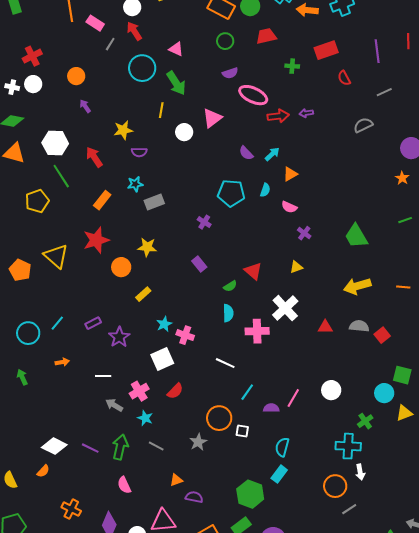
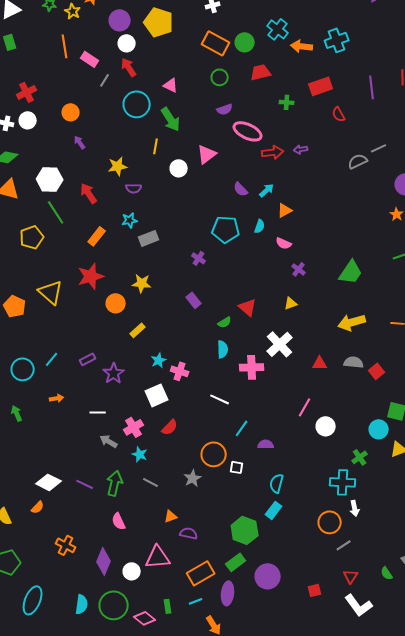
gray line: (384, 92) -> (379, 148), moved
green trapezoid: (356, 236) -> (351, 272), turned -116
pink line: (293, 398) -> (305, 407), moved

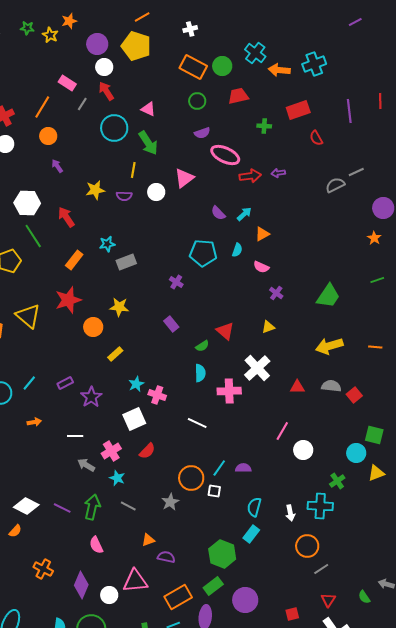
orange line: (65, 46) -> (42, 107), moved, turned 40
purple semicircle: (134, 188) -> (124, 196), moved
cyan line: (242, 428) -> (219, 468), moved
white arrow: (355, 508) -> (290, 513), moved

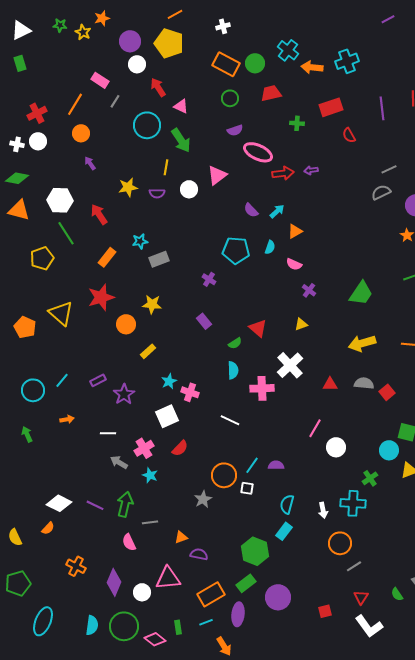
red arrow: (106, 91) -> (158, 87), moved
gray semicircle: (335, 185) -> (381, 192), moved
gray line: (128, 506) -> (150, 522), moved, turned -35

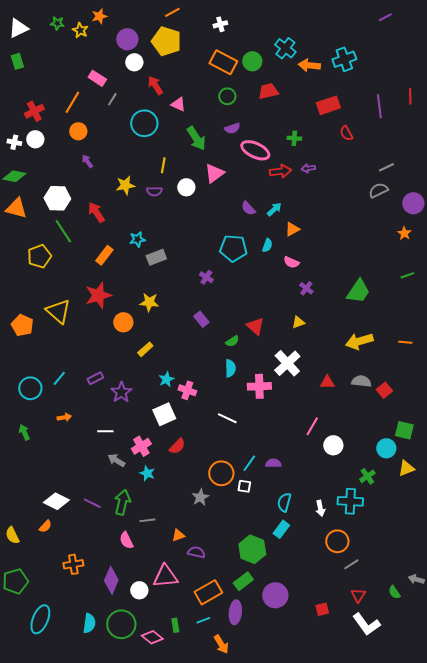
green cross: (297, 123) -> (294, 138), moved
green arrow: (181, 140) -> (196, 138), moved
orange cross: (76, 566) -> (73, 564), turned -36

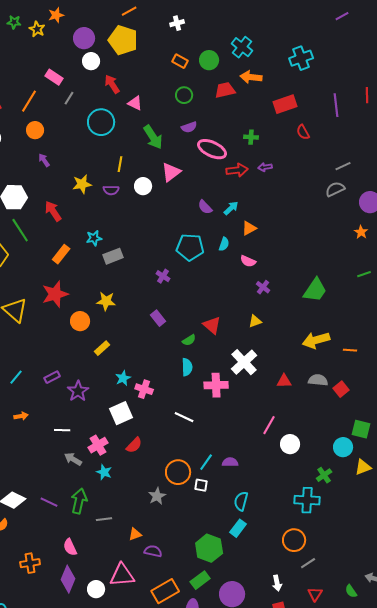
orange rectangle: (223, 62) -> (180, 61), size x0.6
orange arrow: (309, 65) -> (251, 77), moved
orange line: (405, 342) -> (350, 350), moved
white arrow: (320, 508) -> (277, 583), moved
pink semicircle: (126, 540) -> (70, 547), moved

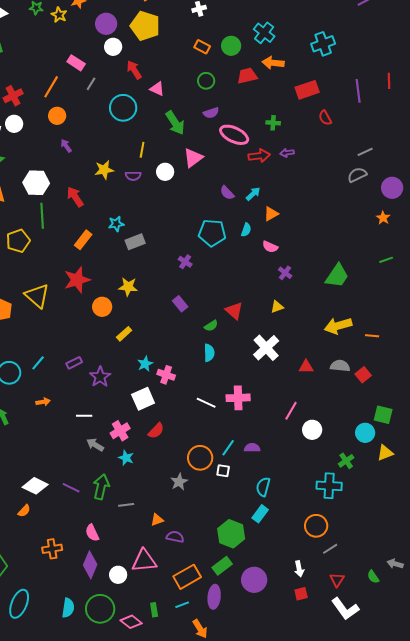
green line: (20, 230) -> (42, 216), turned 30
pink cross: (216, 385) -> (238, 398), moved

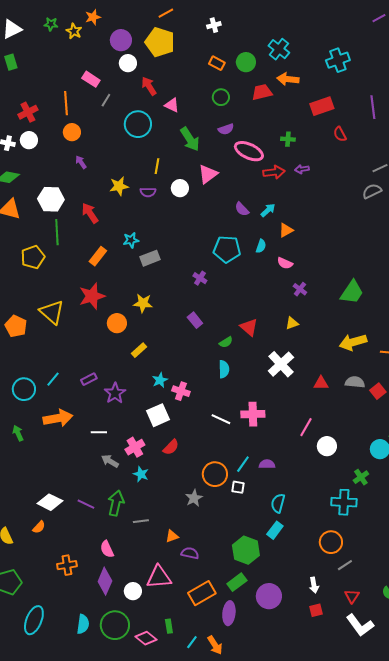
orange line: (51, 87) -> (66, 103), turned -35
orange arrow: (43, 402) -> (58, 418), size x2.0
cyan line: (182, 605) -> (192, 642), moved, turned -32

